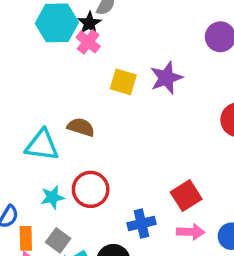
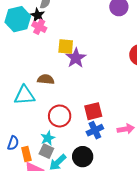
purple star: (166, 78) -> (76, 58), moved
red square: (186, 196) -> (93, 111), moved, turned 30
cyan star: (52, 197) -> (48, 138), moved

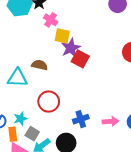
pink cross: (39, 27) -> (51, 20), moved
red square: (93, 111) -> (80, 59), moved, turned 36
cyan star: (48, 138) -> (21, 119), moved

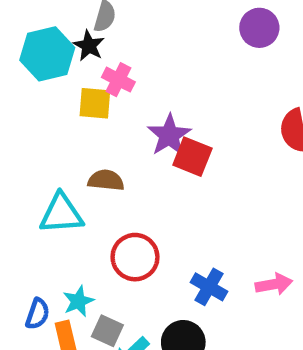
yellow square: (62, 36) -> (95, 103), moved
blue cross: (81, 119) -> (209, 287), turned -35

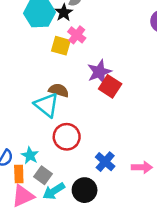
cyan triangle: (61, 214) -> (46, 105), moved, turned 32
cyan star: (78, 301) -> (30, 155), turned -30

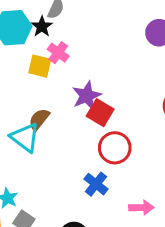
brown semicircle: (59, 90) -> (39, 119), turned -66
red circle: (67, 137) -> (115, 148), moved
blue cross: (105, 162) -> (96, 184), moved

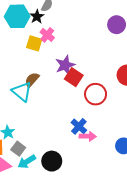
red circle: (115, 148) -> (96, 94), moved
blue cross: (96, 184) -> (79, 126), moved
pink arrow: (141, 208) -> (88, 136), moved

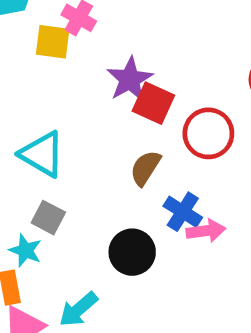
brown semicircle: (32, 80) -> (145, 168), moved
gray square: (18, 149) -> (48, 218), moved
black circle: (52, 161) -> (132, 252), moved

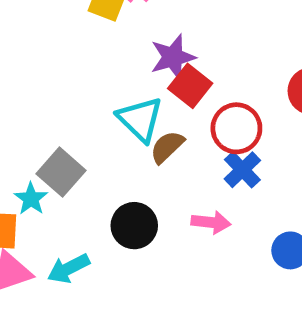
cyan triangle: (42, 154) -> (140, 119), moved
blue cross: (183, 212) -> (242, 170), moved
gray square: (48, 218) -> (61, 172), size x1.4

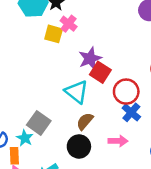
brown semicircle: (167, 147) -> (85, 121), moved

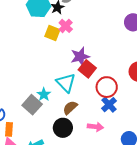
cyan star: (25, 138) -> (44, 94), moved

